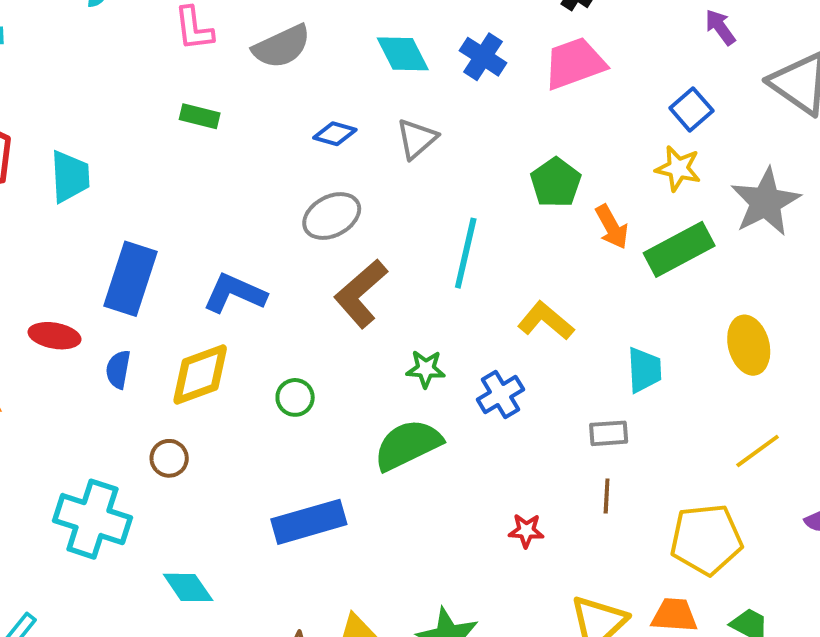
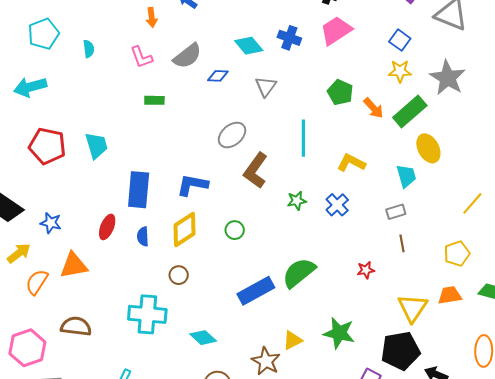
blue diamond: (335, 134) -> (218, 76), moved
red ellipse: (55, 336) -> (107, 227), turned -65
yellow ellipse: (749, 345) -> (428, 148), moved
green semicircle: (408, 445) -> (299, 273), moved
yellow pentagon: (706, 539) -> (457, 254), size x0.7

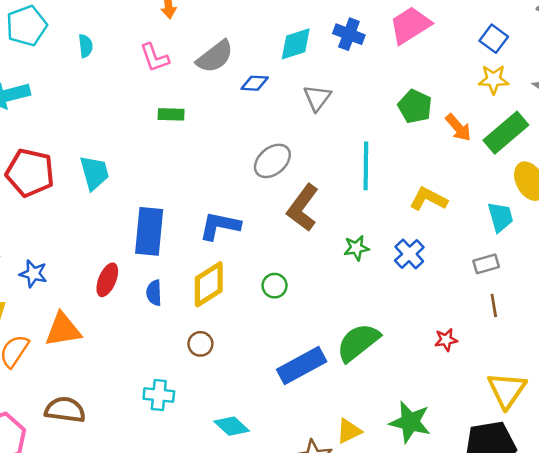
cyan diamond: (249, 46) -> (296, 44), turned -68
cyan cross: (147, 314) -> (159, 395), size x0.6

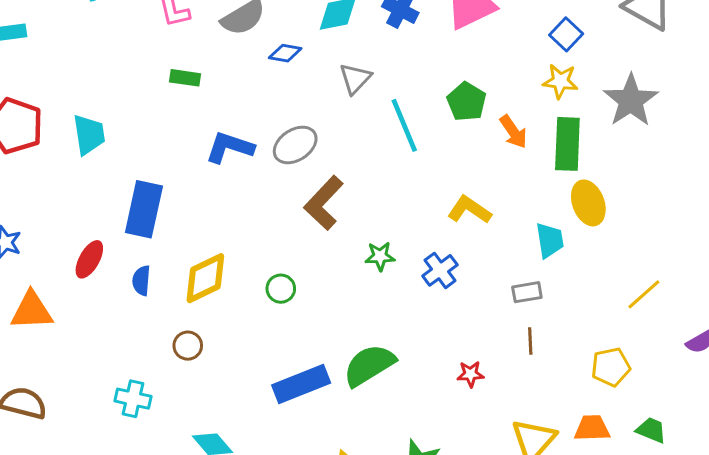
green rectangle: (506, 133) -> (567, 144), turned -54
cyan line: (366, 166) -> (404, 125), moved, turned -30
blue L-shape: (220, 226) -> (230, 147), moved

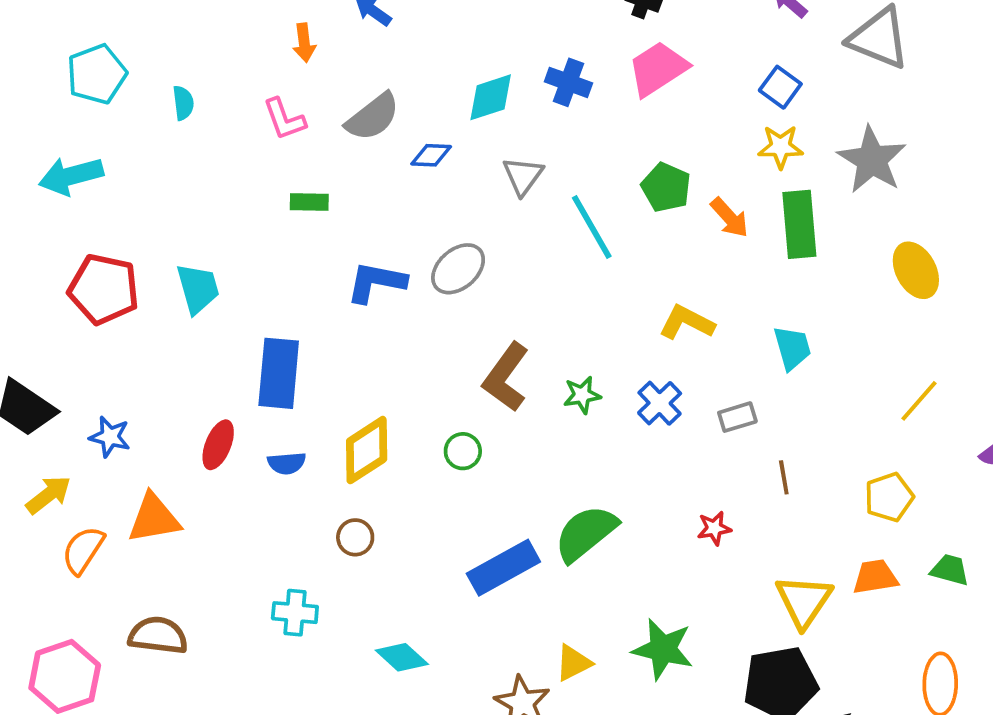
brown L-shape: (324, 203) -> (506, 377), moved
yellow ellipse: (588, 203) -> (916, 270), moved
blue semicircle: (141, 281) -> (287, 463), turned -92
gray rectangle: (527, 292) -> (737, 417), moved

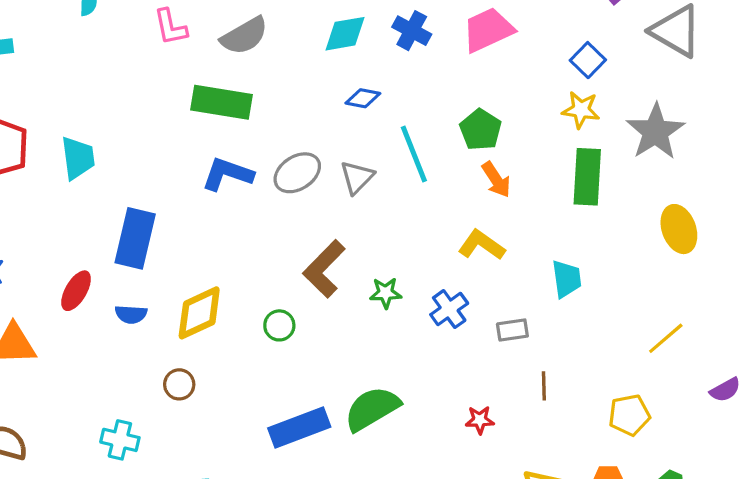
blue diamond: (431, 155) -> (363, 98), moved
gray triangle: (523, 176) -> (357, 177), moved
green rectangle: (309, 202) -> (222, 102), moved, size x1.8
orange arrow: (730, 218) -> (496, 180), moved

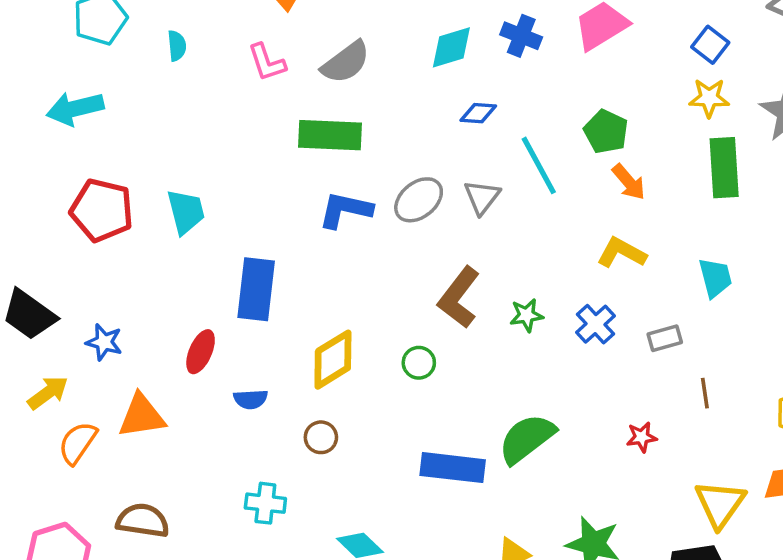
blue semicircle: (131, 314) -> (251, 399), moved
blue rectangle: (299, 427) -> (453, 468), turned 34

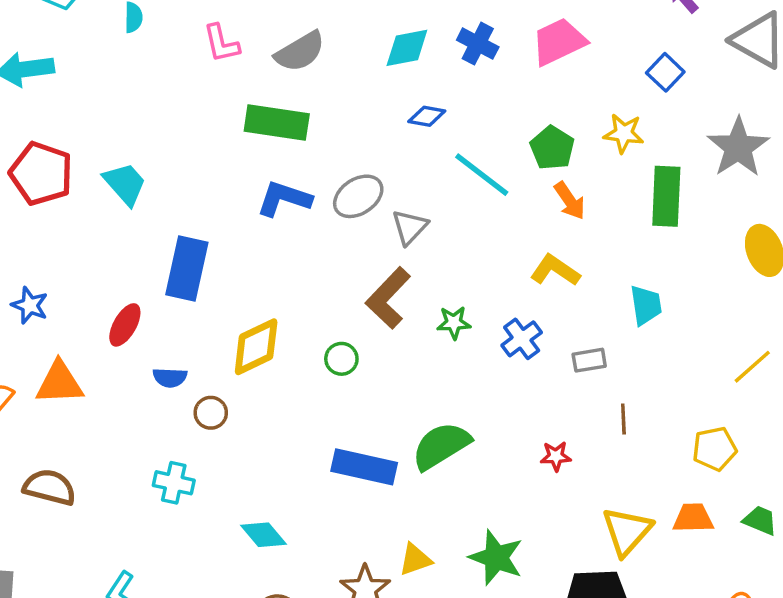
yellow star: (709, 98) -> (624, 133), moved
cyan line: (539, 165) -> (482, 175), turned -30
gray triangle: (482, 197) -> (410, 227), moved
cyan trapezoid: (186, 212) -> (125, 184), turned -33
brown circle: (321, 437) -> (211, 413), moved

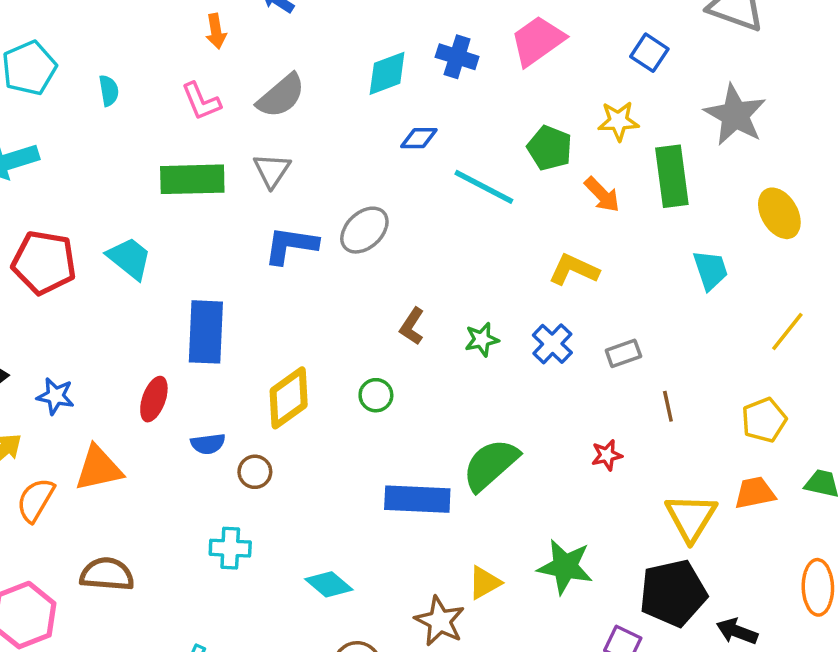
green rectangle: (277, 123) -> (192, 179), moved
orange arrow: (570, 201) -> (602, 195), moved
gray triangle: (410, 227) -> (272, 170), moved
brown L-shape: (388, 298) -> (412, 326), size x0.6
cyan trapezoid: (646, 305) -> (710, 270), moved

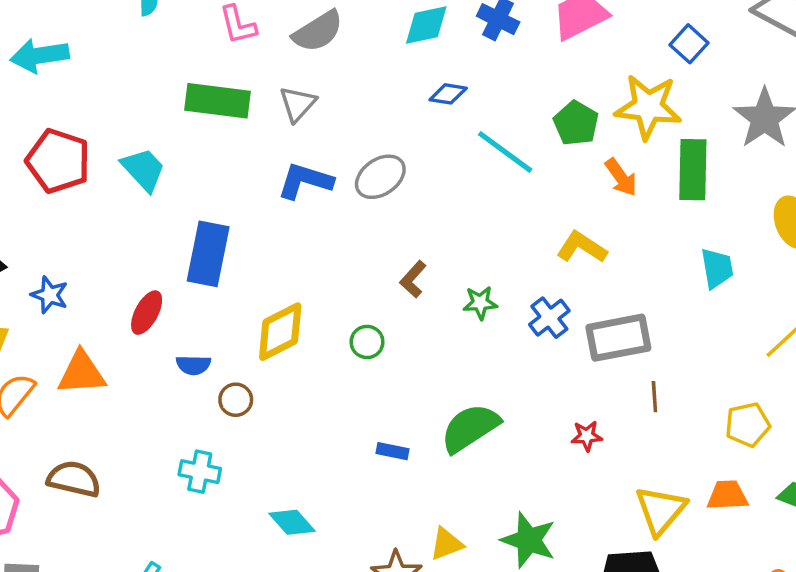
yellow star: (618, 121) -> (648, 107), size x1.6
gray rectangle: (623, 353) -> (618, 338), size x1.8
blue rectangle: (417, 499) -> (392, 451), size x0.5

